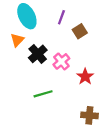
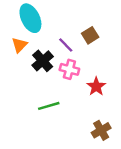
purple line: (61, 17) -> (66, 45), moved, turned -64
pink cross: (61, 61) -> (69, 69), turned -35
brown cross: (89, 115) -> (101, 130), turned -35

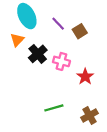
purple line: (66, 45) -> (58, 24), moved
green line: (49, 106) -> (54, 108), moved

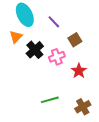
brown square: (80, 31) -> (75, 40), moved
pink cross: (61, 61) -> (57, 57), turned -35

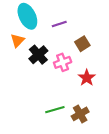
purple line: (54, 22) -> (59, 24), turned -64
brown cross: (83, 107) -> (80, 114), moved

